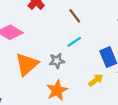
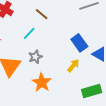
cyan line: (74, 42) -> (29, 33), moved

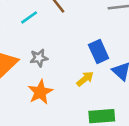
cyan line: (29, 33) -> (29, 17), moved

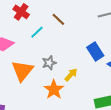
yellow arrow: (85, 79) -> (71, 75), moved

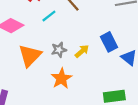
yellow arrow: (71, 75) -> (82, 51), moved

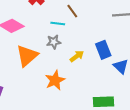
cyan line: (49, 16) -> (58, 24), moved, turned 40
gray star: (59, 50) -> (54, 42), moved

